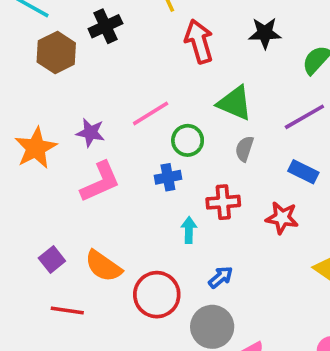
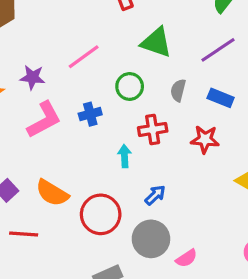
green circle: (188, 140) -> (130, 86), moved
gray semicircle: (244, 149) -> (178, 90), moved
blue cross: (168, 177) -> (90, 114), moved

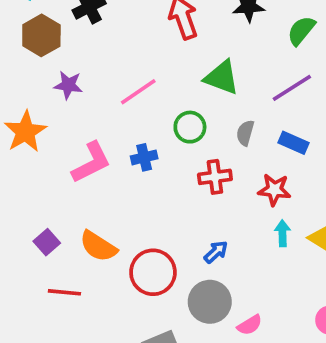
purple star: (32, 77) -> (68, 85), moved
cyan arrow: (124, 156) -> (283, 233), moved

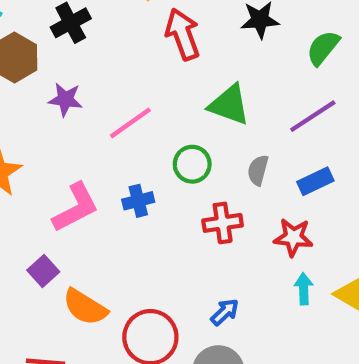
purple star: (68, 85) -> (65, 99), moved
blue rectangle: (293, 143) -> (315, 181), turned -48
purple square: (47, 242) -> (43, 271), moved

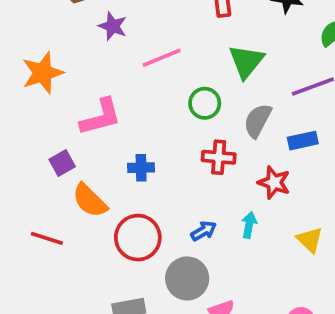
green triangle: (229, 105) -> (246, 61), turned 36
gray semicircle: (258, 170) -> (258, 121), size x1.4
blue cross: (138, 201) -> (141, 168), moved
cyan arrow: (304, 289) -> (249, 225), moved

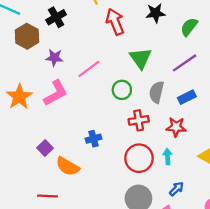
pink L-shape: (101, 117) -> (56, 93), moved
blue arrow: (204, 231) -> (176, 189), moved
red circle: (138, 238) -> (139, 158), moved

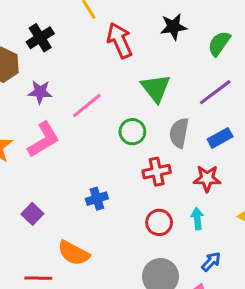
red circle: (139, 158) -> (159, 222), size x0.7
orange semicircle: (68, 166) -> (74, 253), moved

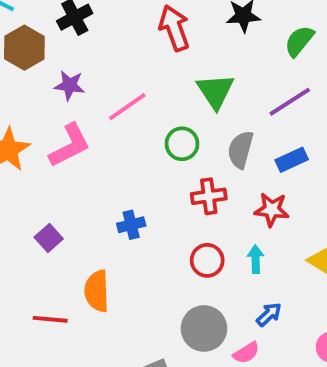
orange semicircle: (74, 253) -> (97, 291), turned 56

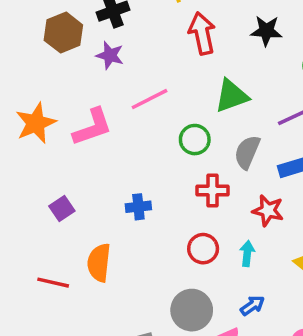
purple star: (70, 85) -> (110, 55), moved
green triangle: (215, 91) -> (232, 96), turned 36

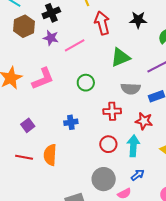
pink line: (150, 99) -> (75, 45), moved
green circle: (195, 140) -> (86, 83), moved
gray semicircle: (247, 152) -> (131, 89), turned -108
cyan arrow: (247, 253) -> (133, 146), size x1.5
red line: (53, 283) -> (24, 157), moved

